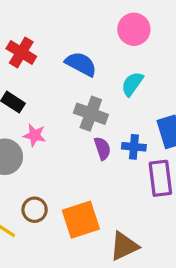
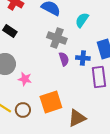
pink star: (35, 135) -> (25, 79), moved
brown circle: (35, 210) -> (23, 110), moved

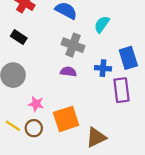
purple semicircle: (64, 59) -> (68, 72), moved, turned -64
pink star: (25, 79) -> (36, 104), moved

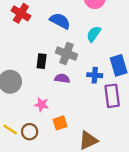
black rectangle: (19, 37) -> (42, 61), moved, turned 64
pink star: (36, 104) -> (42, 105), moved
orange square: (66, 119) -> (60, 123), size x0.6

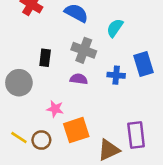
black rectangle: (42, 61) -> (45, 58), moved
purple rectangle: (112, 96) -> (136, 135), moved
orange square: (60, 123) -> (76, 130), size x1.5

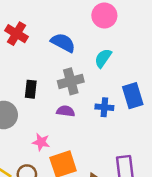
gray cross: (84, 50) -> (71, 81), turned -35

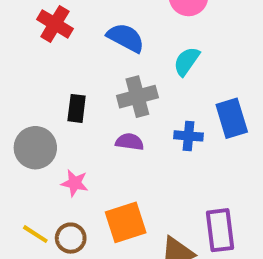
pink star: (41, 142) -> (75, 183), moved

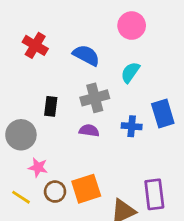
pink star: (75, 183) -> (38, 167), moved
brown circle: (71, 238) -> (55, 192), moved

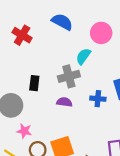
pink circle: (132, 26) -> (101, 33), moved
blue semicircle: (86, 55) -> (62, 22), moved
cyan semicircle: (130, 72) -> (83, 56), moved

